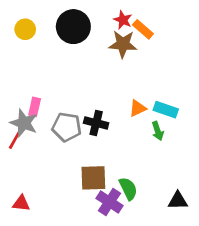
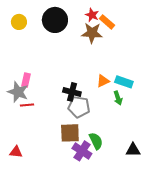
gray pentagon: (67, 127) -> (79, 107), moved
red line: (14, 140) -> (27, 105), moved, turned 56

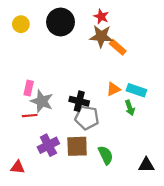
orange rectangle: (107, 22) -> (118, 47), moved
gray star: (18, 92) -> (42, 101), moved
purple cross: (82, 151) -> (48, 145), moved, turned 30

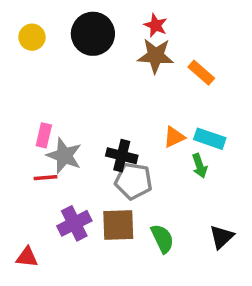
orange rectangle: (118, 47) -> (201, 73), moved
black triangle: (146, 165) -> (222, 237), moved, turned -42

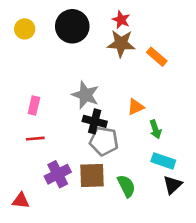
cyan rectangle: (210, 139) -> (163, 161), moved
gray star: (64, 156) -> (85, 95), moved

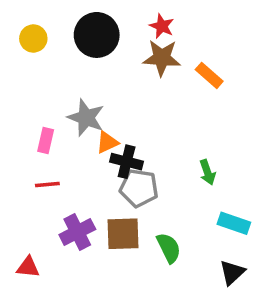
gray star: (85, 95) -> (86, 118), moved
orange triangle: (136, 107) -> (107, 142), moved
cyan rectangle: (163, 161) -> (234, 223), moved
black triangle: (173, 185) -> (232, 272), moved

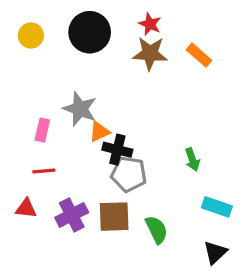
orange rectangle: (209, 75) -> (199, 55), moved
red triangle: (28, 267) -> (26, 208), moved

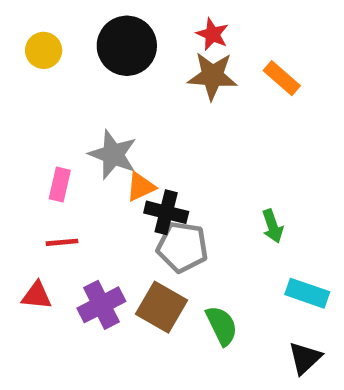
brown square: (114, 217) -> (162, 307), turned 32

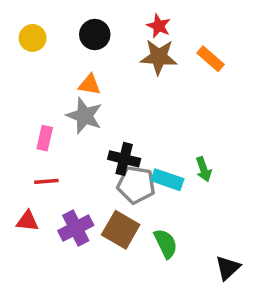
black circle: (127, 46) -> (95, 35), size x0.7
orange triangle: (141, 187) -> (90, 85), moved, turned 35
cyan rectangle: (307, 293) -> (167, 180), moved

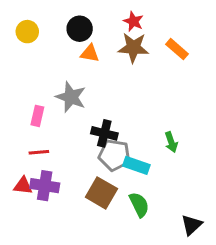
orange triangle: (90, 85) -> (90, 53), moved
cyan rectangle: (167, 180) -> (136, 165), moved
purple cross: (76, 228) -> (45, 186), moved, turned 36

